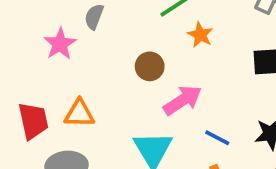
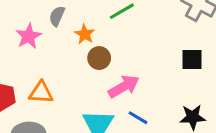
orange star: (200, 35) -> (85, 34), moved
blue line: (217, 138) -> (138, 118), moved

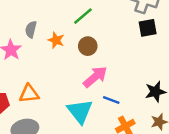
brown circle: (99, 58) -> (88, 46), moved
black square: (192, 59) -> (148, 28), moved

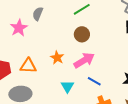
orange star: (56, 40) -> (57, 58), moved
cyan triangle: (80, 111) -> (67, 86), size x0.6

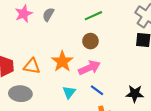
pink star: (19, 28) -> (24, 14), moved
orange star: (57, 58) -> (62, 61), size x1.5

